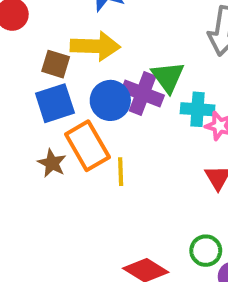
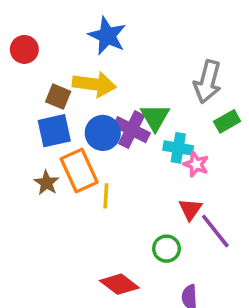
green circle: (206, 251) -> (167, 249), moved

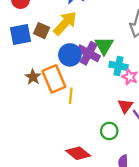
yellow arrow: (94, 84) -> (65, 23), turned -56
blue square: (54, 131) -> (20, 35), moved
brown star: (47, 183) -> (33, 77), moved

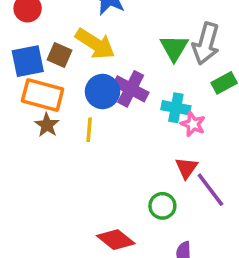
yellow arrow: (65, 23) -> (95, 44), turned 80
green triangle: (104, 46) -> (174, 48), moved
orange rectangle: (54, 79) -> (43, 95), moved, turned -52
yellow line: (71, 96) -> (89, 130), moved

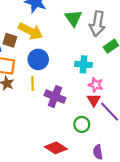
green triangle: (174, 48) -> (73, 18), moved
purple cross: (131, 89) -> (55, 97), moved
pink star: (193, 124) -> (96, 85), moved

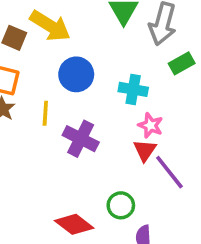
blue circle: (38, 59) -> (76, 74), moved
green circle: (82, 124) -> (121, 205), moved

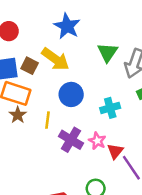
cyan cross: (133, 89) -> (110, 108), turned -30
pink star: (150, 125) -> (97, 141), moved

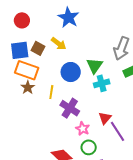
green triangle: (108, 52) -> (94, 66), moved
yellow arrow: (55, 59) -> (59, 44), size x0.7
pink star: (97, 141) -> (83, 129), moved

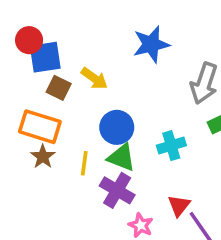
blue star: (69, 17) -> (151, 44), moved, turned 30
blue square: (20, 50) -> (45, 57), moved
green triangle: (94, 66) -> (121, 157), moved, turned -42

